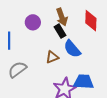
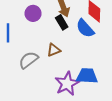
blue semicircle: (72, 49) -> (85, 28), moved
gray semicircle: (17, 70) -> (29, 60), moved

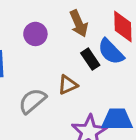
black rectangle: (62, 22) -> (90, 59), moved

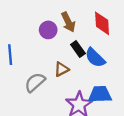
purple circle: (35, 34) -> (48, 30), moved
blue semicircle: (111, 52) -> (95, 58), moved

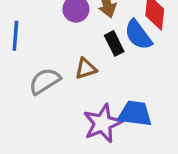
blue semicircle: (95, 58) -> (138, 35), moved

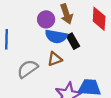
blue semicircle: (138, 35) -> (56, 36), moved, turned -40

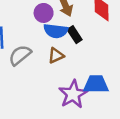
gray semicircle: (28, 69) -> (20, 55), moved

